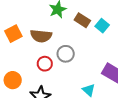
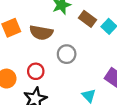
red circle: (45, 64) -> (36, 71), moved

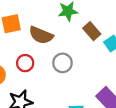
red circle: (36, 71) -> (25, 63), moved

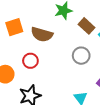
gray circle: (62, 63) -> (81, 56), moved

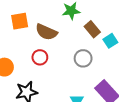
red circle: (30, 61) -> (40, 57), moved

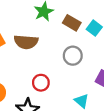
red circle: (40, 57) -> (41, 83), moved

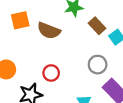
gray circle: (73, 56) -> (98, 65), moved

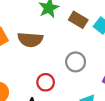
gray circle: (98, 65) -> (76, 62), moved

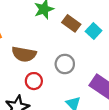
brown semicircle: (30, 40) -> (24, 54), moved

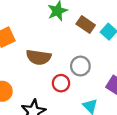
red circle: (34, 81) -> (61, 83), moved

